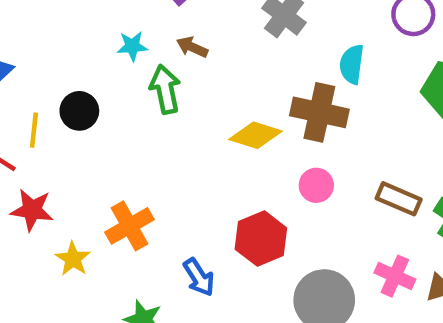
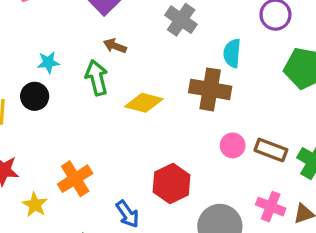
cyan star: (132, 46) -> (48, 62), moved
yellow diamond: (256, 135) -> (144, 103), moved
pink circle: (316, 185) -> (233, 145), moved

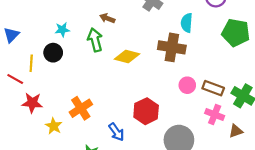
pink cross: (271, 207) -> (215, 115), moved

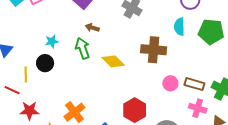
cyan semicircle: (187, 23) -> (179, 27), moved
yellow diamond: (127, 57) -> (113, 61), turned 35

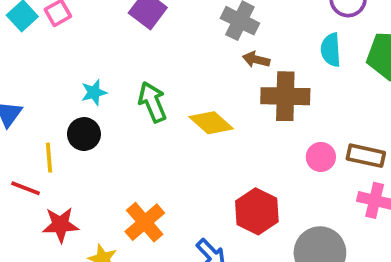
brown arrow: (92, 28) -> (256, 60), moved

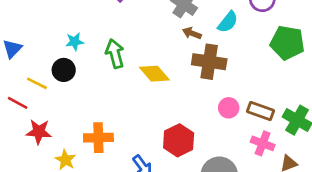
cyan semicircle: (331, 50) -> (228, 22), moved, turned -145
yellow line: (49, 158) -> (37, 83), turned -66
orange cross: (145, 222) -> (98, 138), turned 32

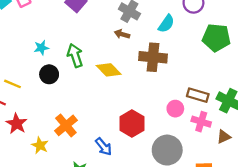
brown arrow: (192, 33) -> (122, 34), moved
black circle: (64, 70) -> (49, 74), moved
pink circle: (229, 108) -> (175, 109), moved
red star: (39, 132) -> (17, 124), turned 30
orange cross: (98, 138) -> (66, 125), turned -35

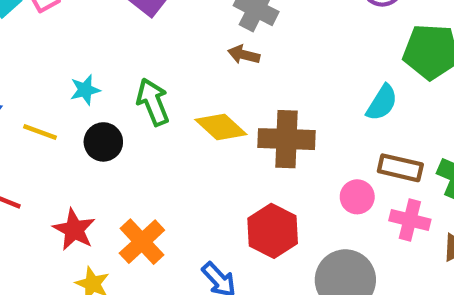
cyan semicircle: (166, 24) -> (382, 103), moved
brown cross: (153, 57) -> (286, 139), moved
yellow line: (13, 84) -> (40, 132), moved
red star: (17, 124) -> (74, 230), moved

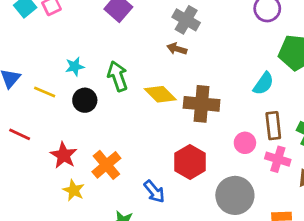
brown rectangle: (400, 168) -> (273, 126), turned 68

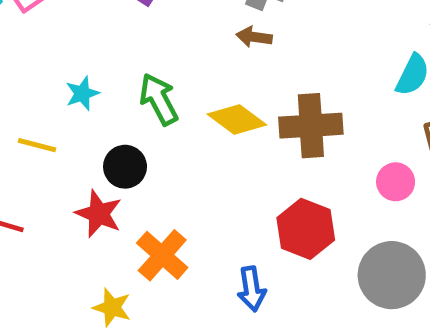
black circle: (85, 100) -> (125, 167), moved
red star: (64, 155) -> (99, 214), moved
blue arrow: (154, 191) -> (252, 289), turned 40

